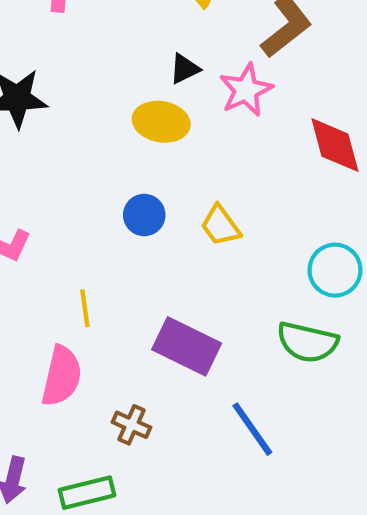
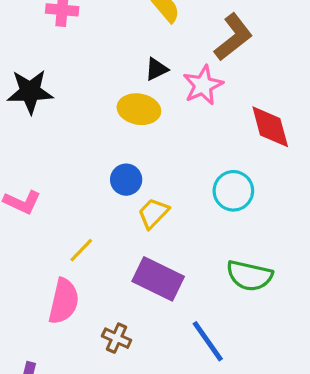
yellow trapezoid: (221, 226) -> (153, 213), moved, turned 80
cyan circle: (335, 270) -> (233, 191), moved
yellow line: (85, 308) -> (81, 250), turned 52

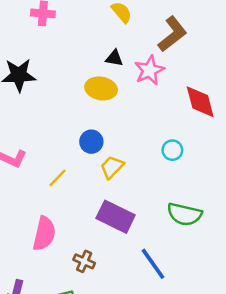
black triangle: (157, 69) -> (114, 58), turned 36
cyan circle: (233, 191) -> (172, 150), size x0.7
yellow line: (81, 250) -> (57, 178), moved

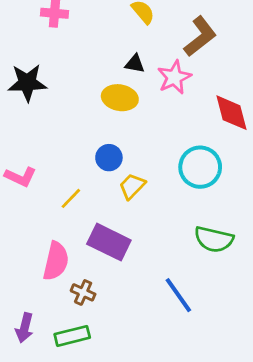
cyan circle: (172, 150) -> (200, 167), size x1.8
purple rectangle: (116, 217) -> (109, 242), moved
brown cross: (84, 261) -> (83, 292), moved

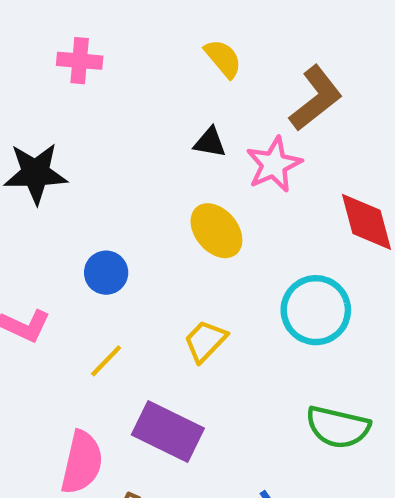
yellow ellipse: (120, 98) -> (216, 231), moved, turned 40
blue circle: (109, 158) -> (106, 273), moved

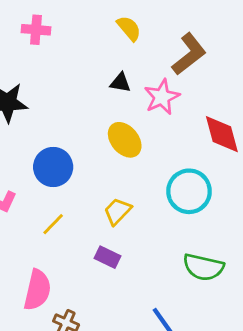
blue circle: (106, 273) -> (53, 167), size x1.4
purple rectangle: (168, 432) -> (107, 257), moved, size x0.6

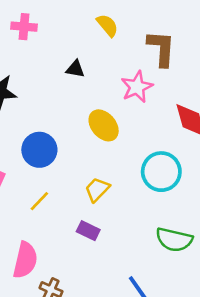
brown L-shape: (189, 54) -> (161, 48), turned -48
black triangle: (120, 83) -> (75, 69), moved

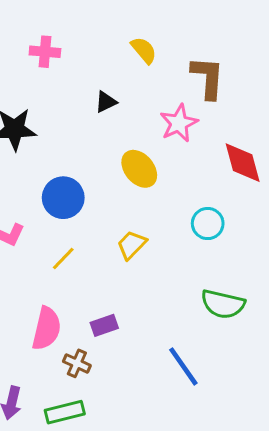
black triangle: (75, 69) -> (106, 102), turned -36
cyan circle: (161, 172) -> (208, 224), size x0.7
purple rectangle: (88, 231) -> (104, 325), moved, turned -45

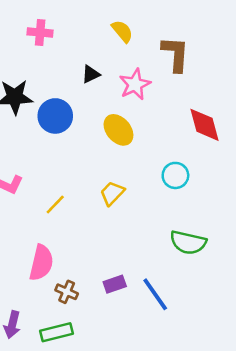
pink star: (179, 123) -> (135, 84), moved
blue circle: (63, 198) -> (55, 116), moved
purple rectangle: (104, 325) -> (115, 284), moved

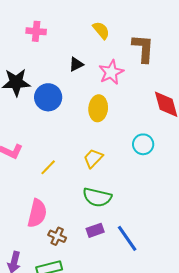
yellow ellipse: (118, 130) -> (98, 108), turned 45
green semicircle: (188, 242) -> (97, 197), moved

